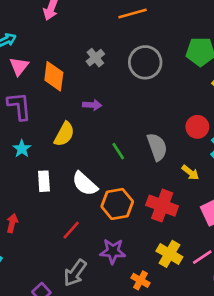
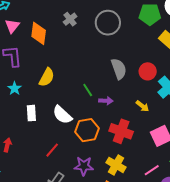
purple arrow: (92, 105) -> (106, 101), moved
gray semicircle: (157, 147) -> (119, 69), moved
yellow cross: (169, 254) -> (116, 165), moved

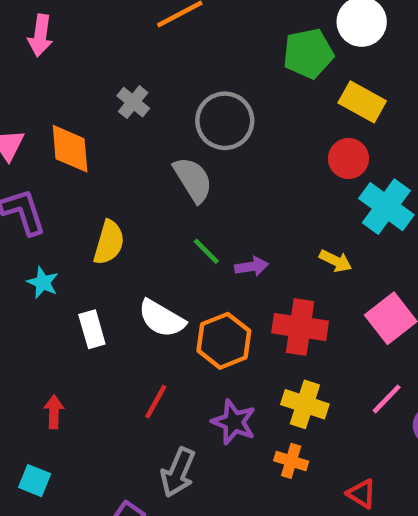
gray circle: (108, 23) -> (225, 121), moved
gray semicircle: (119, 69) -> (193, 180), moved
red circle: (148, 71) -> (348, 159), moved
purple star: (84, 166) -> (234, 422), turned 30

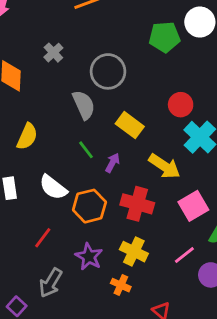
yellow rectangle: (362, 102) -> (130, 125), moved
yellow arrow: (336, 261) -> (164, 166), size x1.6
purple arrow: (252, 266) -> (112, 163), turned -60

